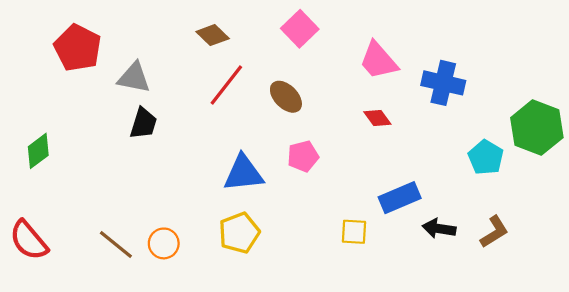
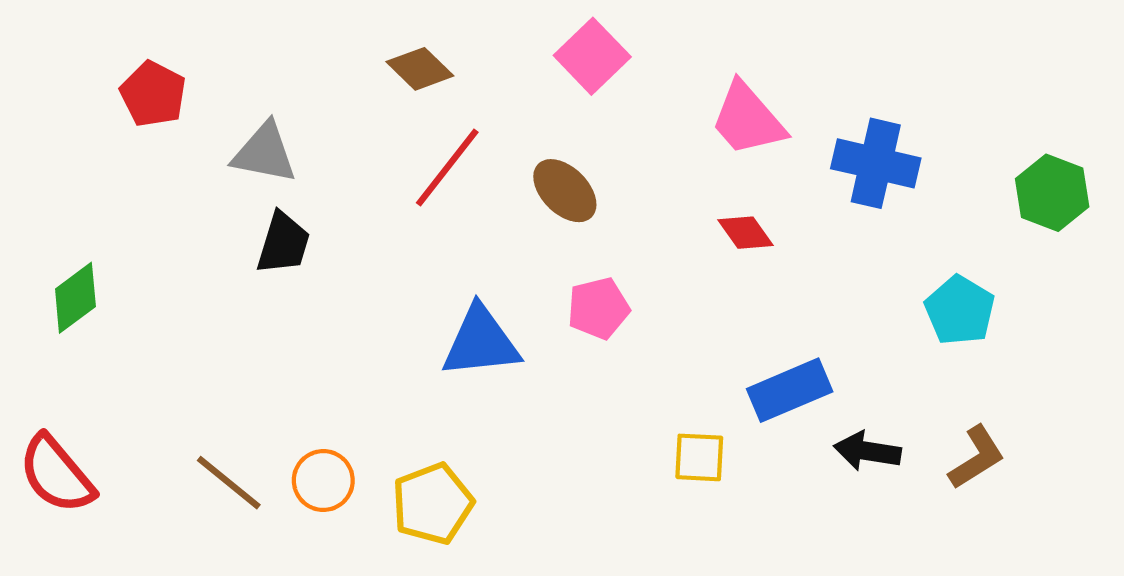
red pentagon: (78, 48) -> (153, 94), size x0.7
green hexagon: (537, 128) -> (1052, 193), moved, size x0.7
yellow pentagon: (239, 233) -> (433, 504), moved

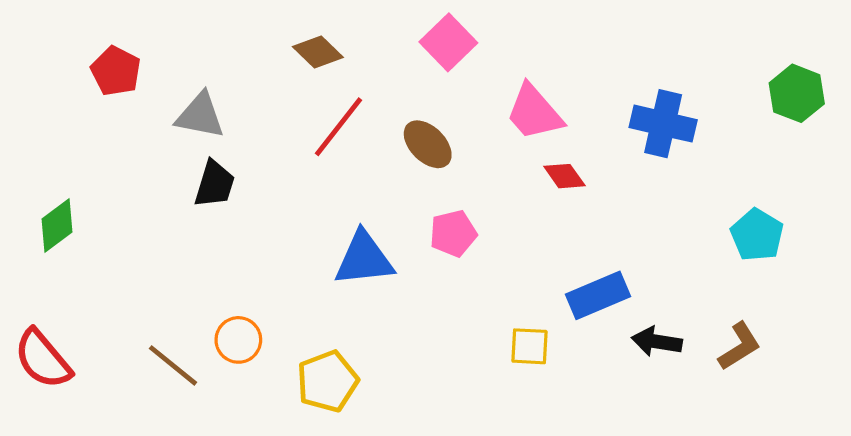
pink trapezoid: (748, 119) -> (534, 112), moved
green hexagon: (1052, 193) -> (797, 93), moved
cyan pentagon: (960, 310) -> (757, 235), moved
orange circle: (323, 481) -> (238, 340), moved

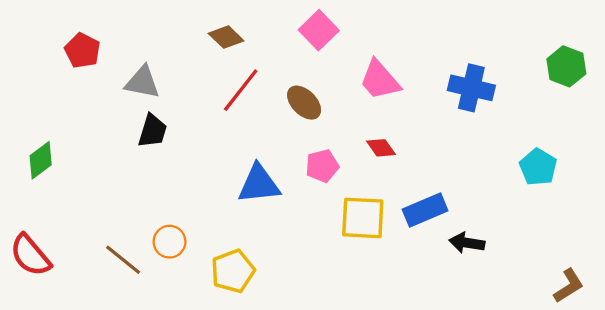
red diamond: (564, 176) -> (381, 148), moved
yellow square: (529, 346) -> (363, 218), moved, size x1.6
brown L-shape: (739, 346) -> (569, 286), moved

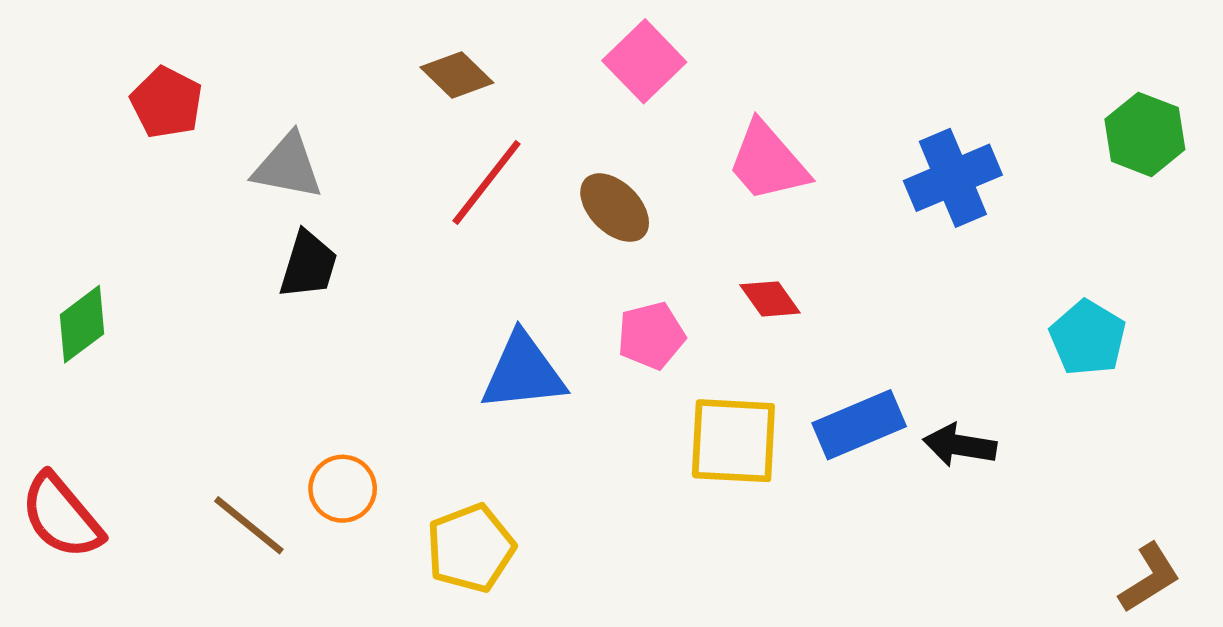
blue cross: (471, 88) -> (953, 178), turned -36
black arrow: (467, 243) -> (960, 445), moved

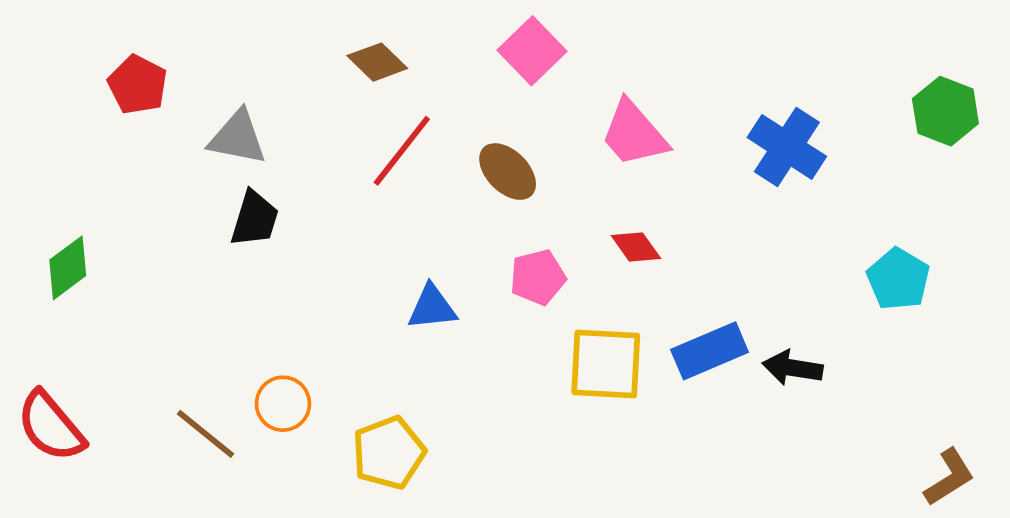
blue cross: (953, 178) -> (787, 147), turned -34
blue triangle: (523, 372) -> (432, 307), size x0.7

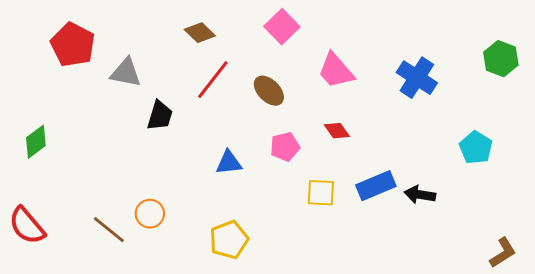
red pentagon: (138, 85) -> (73, 45), size x1.4
black trapezoid: (255, 219) -> (160, 116), moved
yellow square: (606, 364) -> (321, 193), size x0.7
yellow pentagon: (389, 453) -> (229, 240), moved

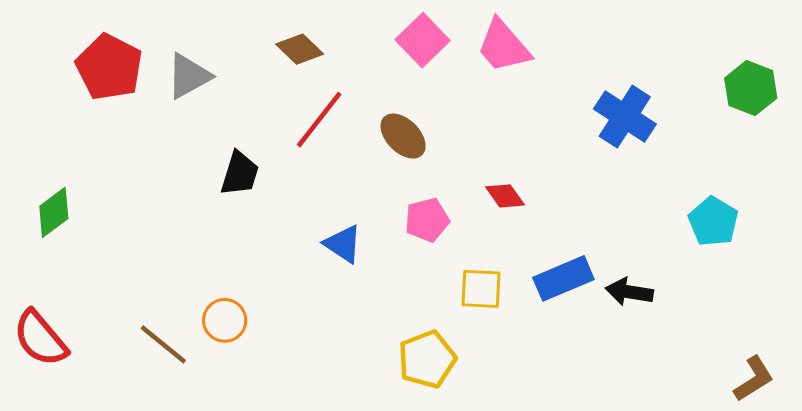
pink trapezoid: (336, 71) -> (503, 46), moved
gray triangle: (126, 73) -> (189, 76), moved, turned -40
blue triangle: (229, 163) -> (343, 244), turned 40
yellow pentagon: (229, 240) -> (427, 359), moved

